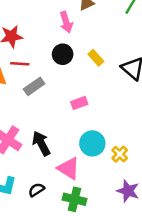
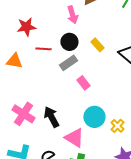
red line: (20, 64) -> (43, 49), moved
gray rectangle: (34, 86) -> (68, 63), moved
pink rectangle: (79, 103) -> (83, 83), turned 72

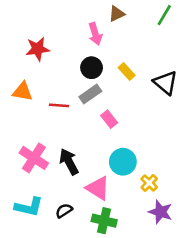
red line: (43, 49) -> (59, 105), moved
yellow cross: (117, 126) -> (149, 183), moved

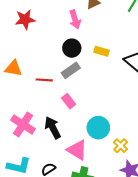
red star: (38, 49) -> (25, 19), moved
yellow rectangle: (127, 71) -> (101, 51), turned -32
pink rectangle: (109, 119) -> (69, 101), moved

